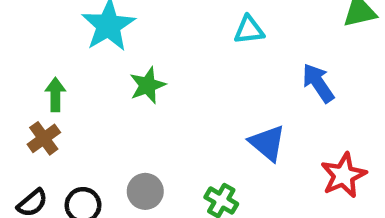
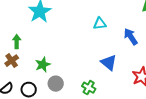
cyan triangle: (249, 30) -> (100, 24), moved
green star: (148, 85) -> (43, 65), moved

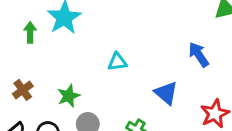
cyan triangle: (100, 24) -> (117, 62), moved
green arrow: (17, 42) -> (30, 32), moved

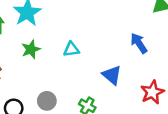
green star: (69, 96) -> (31, 49), moved

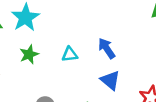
blue arrow: (139, 43) -> (107, 48), moved

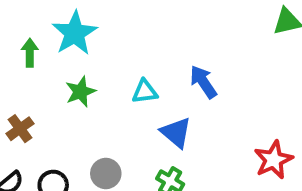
blue triangle: (110, 80) -> (176, 133), moved

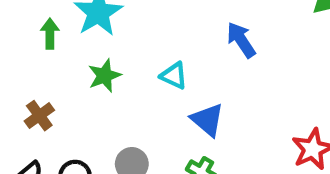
blue arrow: (203, 82) -> (241, 40), moved
cyan triangle: (145, 92) -> (174, 76), turned 32

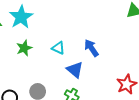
blue arrow: (241, 40) -> (91, 48), moved

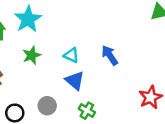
blue triangle: (75, 70) -> (75, 81), moved

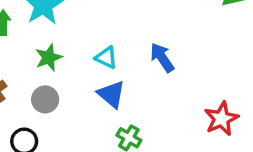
gray circle: (47, 106) -> (45, 99), moved

